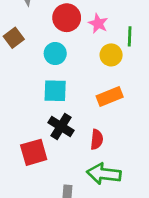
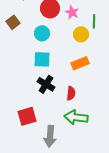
red square: (34, 152) -> (27, 116), moved

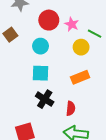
green line: (94, 21) -> (95, 34), turned -64

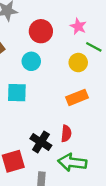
pink star: (72, 24) -> (78, 26), moved
cyan square: (41, 73) -> (17, 93), moved
black cross: (45, 99) -> (41, 142), moved

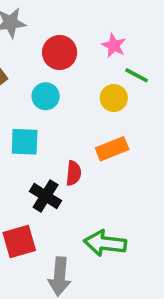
red semicircle: (66, 134) -> (74, 173), moved
black cross: (41, 142) -> (46, 196), moved

